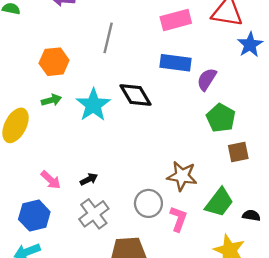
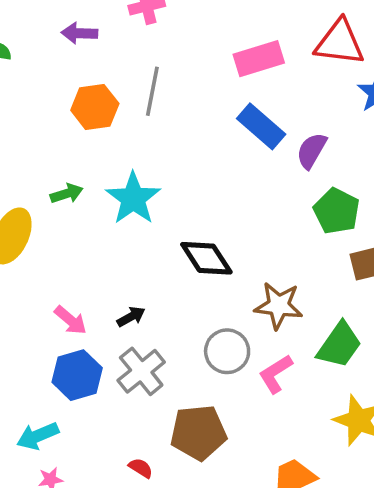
orange hexagon: (54, 62) -> (95, 107), moved
blue rectangle: (176, 63) -> (261, 126), turned 36
black diamond: (135, 95) -> (206, 258), moved
blue hexagon: (34, 216) -> (77, 375), moved
pink L-shape: (178, 219) -> (276, 374), turned -140

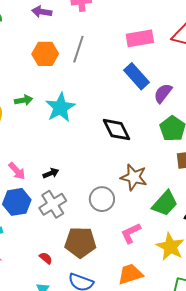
black diamond: (206, 258) -> (117, 130), moved
pink L-shape: (276, 374) -> (131, 233), moved

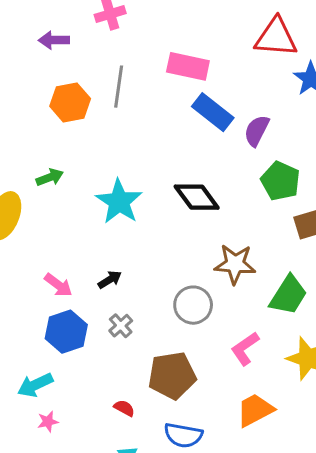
pink rectangle: (140, 38) -> (188, 66), moved, turned 32
cyan star: (60, 107) -> (119, 202), moved
gray cross: (53, 204) -> (121, 326), size x0.6

